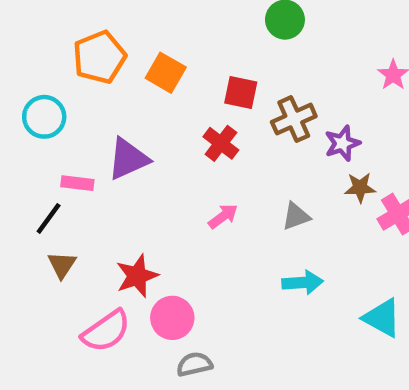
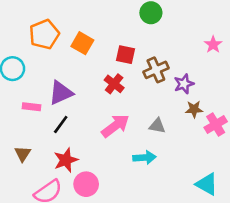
pink arrow: (223, 216) -> (115, 126), size x1.6
gray triangle: (296, 216) -> (157, 126), turned 30
black line: (49, 218) -> (61, 124), moved
cyan arrow: (303, 283) -> (145, 158), moved

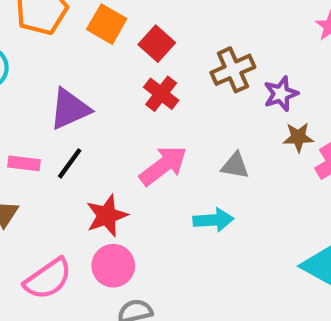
red square: (125, 55) -> (157, 44), moved, turned 30
pink rectangle: (32, 107) -> (24, 163), moved
red star: (66, 160) -> (107, 216), moved

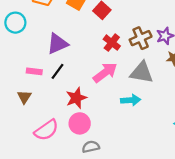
brown cross: (233, 70) -> (141, 38), moved
red cross: (161, 94) -> (112, 43), moved
gray triangle: (235, 166) -> (142, 72), size x1.6

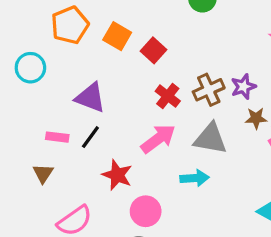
purple triangle: (57, 44) -> (90, 98), turned 45
red star: (76, 98) -> (117, 175), turned -30
pink circle: (80, 123) -> (146, 211), moved

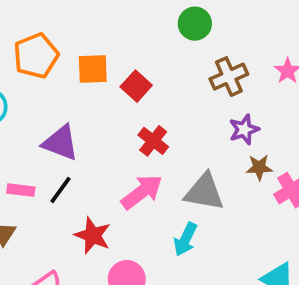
orange square: (117, 36) -> (93, 69), turned -32
brown cross: (209, 90) -> (229, 77), moved
cyan arrow: (195, 178) -> (185, 239), turned 120

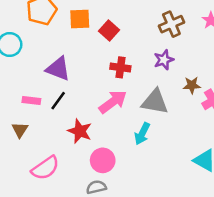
purple star: (244, 130) -> (164, 60), moved
red cross: (153, 141) -> (120, 67), turned -30

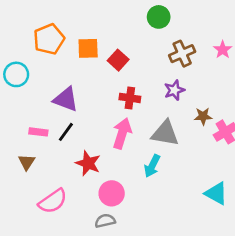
pink arrow: (113, 102) -> (122, 133), turned -36

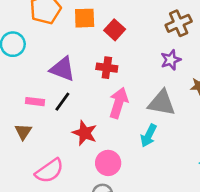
red cross: (130, 98) -> (107, 68), moved

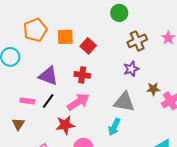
pink arrow: (119, 103) -> (78, 102), moved, turned 40
red star: (85, 133) -> (65, 125), turned -30

